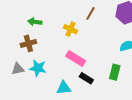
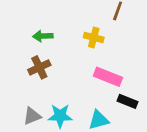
cyan star: (38, 68) -> (60, 116), moved
gray triangle: (18, 69) -> (32, 116), moved

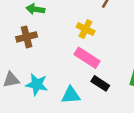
yellow cross: (94, 38) -> (86, 29), moved

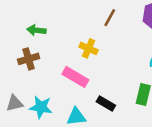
pink rectangle: (87, 58) -> (75, 77), moved

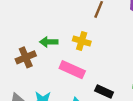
green arrow: (36, 30) -> (49, 42), moved

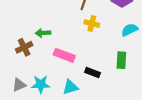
yellow cross: (82, 41) -> (92, 24), moved

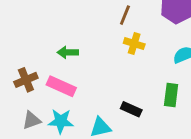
brown cross: (24, 47) -> (26, 80), moved
pink rectangle: (64, 55) -> (61, 86), moved

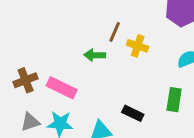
brown line: (125, 15) -> (115, 32), moved
green arrow: (68, 52) -> (95, 55), moved

